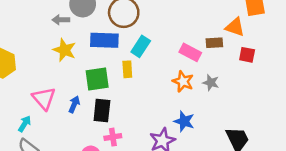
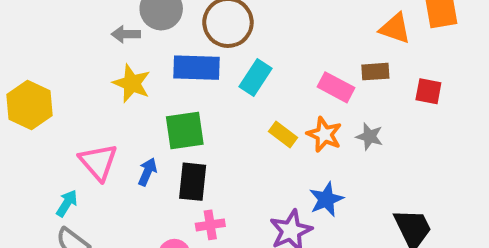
orange triangle: (235, 27) -> (395, 28), moved
yellow rectangle: (127, 69) -> (283, 134), moved, turned -49
blue star: (184, 121) -> (326, 199), turned 30

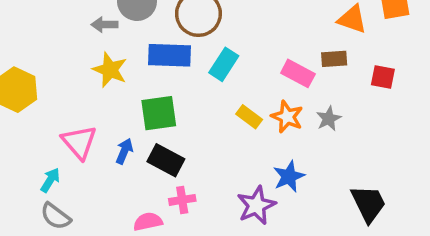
gray star: (369, 136) -> (329, 119), turned 30
black rectangle: (193, 182) -> (166, 160), turned -68

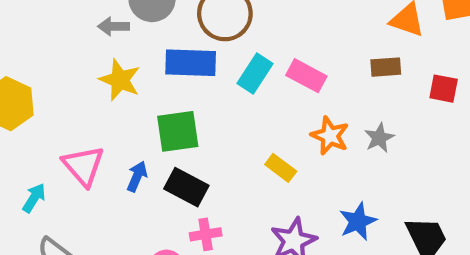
pink rectangle: (298, 73) -> (306, 76), moved
yellow rectangle: (249, 117) -> (281, 168), moved
blue star: (289, 176) -> (358, 221), moved
cyan arrow: (50, 180) -> (34, 198), moved

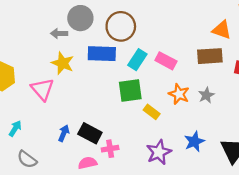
brown rectangle: (386, 67) -> (210, 56), size x1.5
green square: (178, 131) -> (130, 90), moved
pink triangle: (83, 166) -> (42, 89), moved
blue arrow: (137, 176) -> (64, 133), moved
black rectangle: (186, 187) -> (90, 133), moved

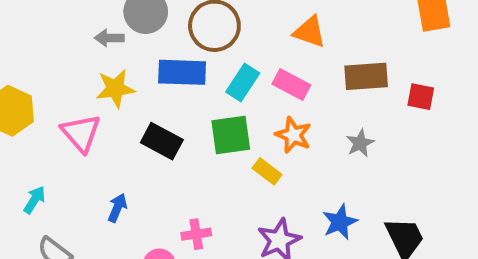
orange triangle: (222, 30) -> (310, 32), moved
yellow star: (63, 63) -> (115, 88), turned -30
orange star: (179, 94) -> (293, 135), moved
black rectangle: (90, 133) -> (162, 141), moved

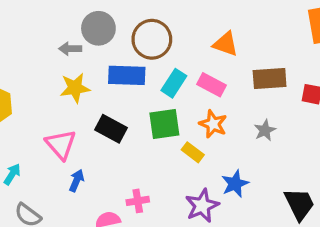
pink triangle: (81, 133) -> (61, 144), moved
blue star: (340, 222) -> (235, 184), moved

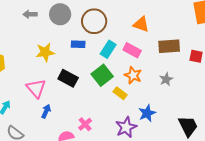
gray arrow: (70, 49) -> (30, 14), moved
blue rectangle: (127, 75) -> (78, 44), size x0.6
green square: (164, 124) -> (102, 75), turned -30
pink cross: (138, 201) -> (85, 124), turned -32

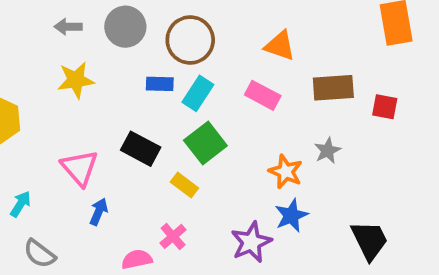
cyan rectangle: (108, 49) -> (198, 93), moved
yellow star: (45, 52) -> (76, 80), moved
orange star: (133, 75) -> (286, 172), moved
yellow rectangle: (120, 93) -> (184, 185), moved

